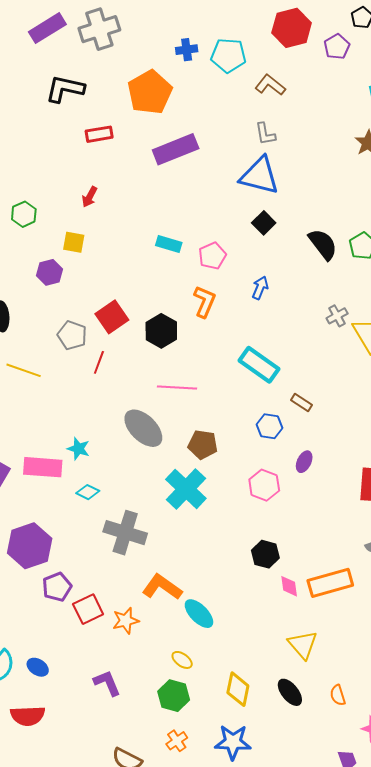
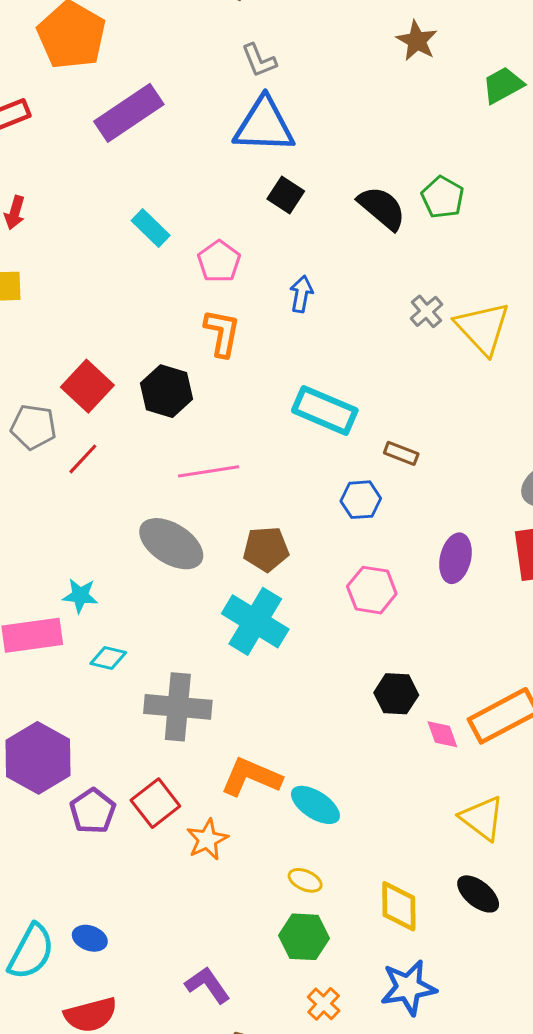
cyan rectangle: (169, 244) -> (151, 228), moved, turned 40
red line: (99, 362) -> (83, 459), turned 35
purple ellipse: (304, 462) -> (455, 558), moved, size x1.4
red square: (88, 609) -> (155, 803), moved
purple L-shape: (107, 683) -> (208, 985), moved

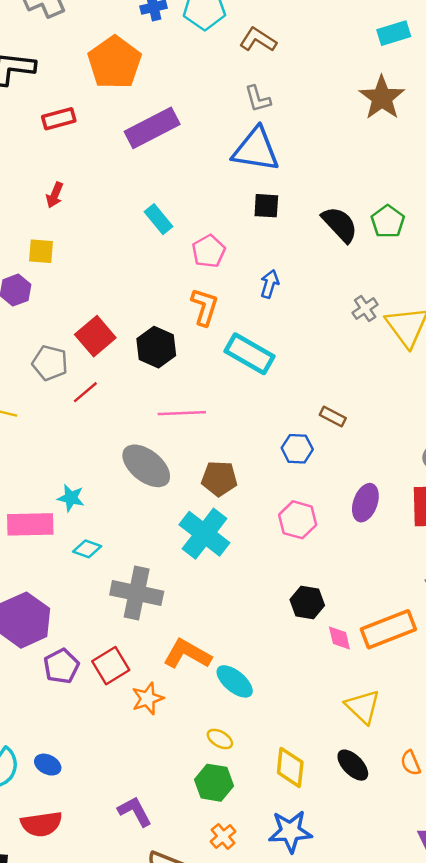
brown star: (417, 41) -> (382, 98), size x1.4
black square: (286, 195) -> (266, 206), turned -36
cyan rectangle: (325, 410) -> (250, 354), moved

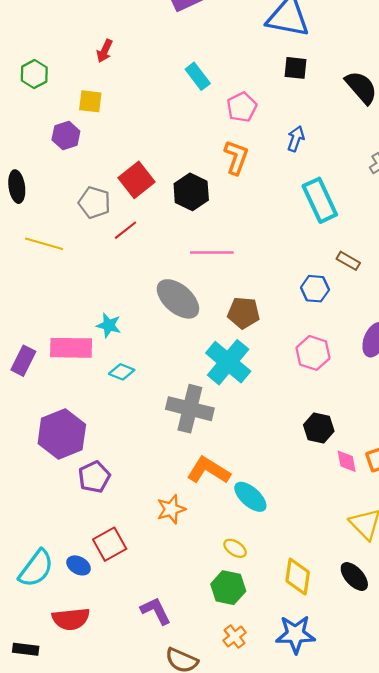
cyan rectangle: (250, 354) -> (320, 200), moved, turned 33
gray cross: (137, 593) -> (190, 409), moved
red square: (111, 666) -> (110, 544), moved

